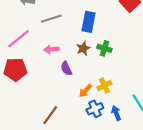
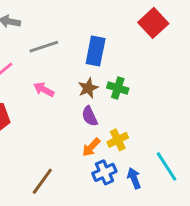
pink arrow: (51, 49) -> (44, 90), turned 32
purple semicircle: (66, 68) -> (90, 116), moved

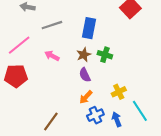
yellow cross: (118, 140) -> (119, 92), moved

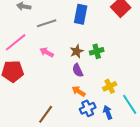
blue rectangle: (89, 28) -> (81, 14), moved
green cross: (105, 55) -> (97, 51), turned -32
orange arrow: (86, 97) -> (79, 91), turned 80

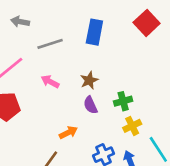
green cross: (97, 51) -> (123, 101), moved
orange arrow: (79, 91) -> (68, 132), moved, turned 120

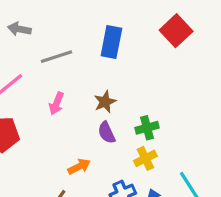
pink arrow: (50, 82) -> (56, 103), turned -96
yellow cross: (132, 126) -> (145, 158), moved

